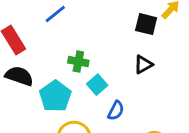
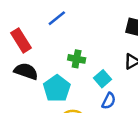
cyan square: (97, 85) -> (102, 79), moved

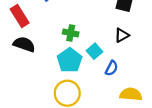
cyan pentagon: (57, 89) -> (70, 60), moved
blue semicircle: (109, 101) -> (112, 68), moved

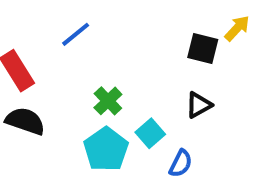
green cross: (71, 33) -> (108, 101), turned 35

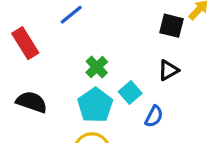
black semicircle: (25, 121) -> (32, 102), moved

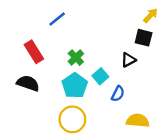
black square: (171, 26) -> (144, 38), moved
red rectangle: (25, 43) -> (34, 52), moved

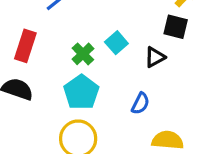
red rectangle: (34, 52) -> (25, 46), turned 50
cyan square: (100, 76) -> (116, 43), moved

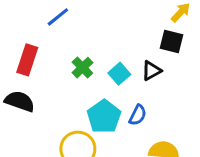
cyan square: (116, 43) -> (119, 74), moved
cyan pentagon: (81, 92) -> (104, 117), moved

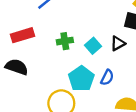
red rectangle: (27, 60) -> (23, 35), turned 55
green cross: (82, 68) -> (65, 41), turned 35

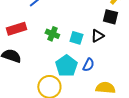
green cross: (65, 41) -> (52, 34), turned 32
cyan square: (93, 46) -> (76, 38), turned -32

